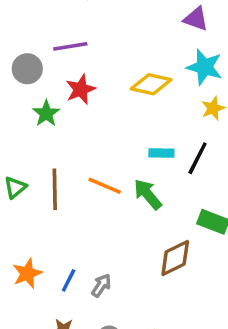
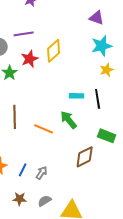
cyan star: (204, 67) -> (102, 46), turned -30
yellow diamond: (151, 84) -> (54, 51), moved, turned -55
black line: (198, 158) -> (98, 99), turned -36
orange line: (105, 186) -> (44, 129), moved

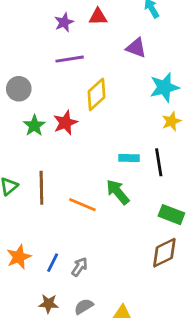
purple triangle: (97, 18) -> (136, 48), moved
purple line: (24, 34) -> (70, 59), moved
red star: (30, 59) -> (65, 123), moved
brown diamond: (85, 157) -> (164, 253), moved

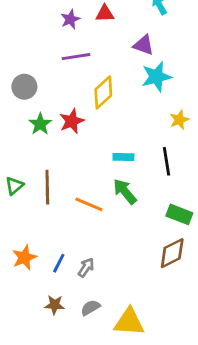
cyan star: (164, 87) -> (156, 77), moved
cyan rectangle: (129, 158) -> (123, 157), moved

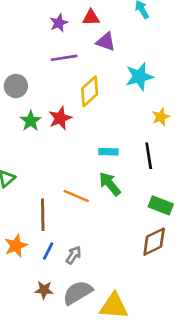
purple triangle: (143, 45) -> (106, 42), moved
brown line: (47, 187) -> (43, 215), moved
gray semicircle: (90, 308) -> (78, 293), size x1.6

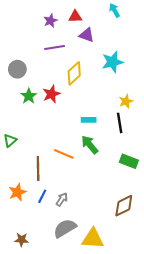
yellow star: (161, 117) -> (126, 101), moved
brown diamond: (154, 242) -> (124, 206), moved
brown star: (44, 290) -> (21, 240), moved

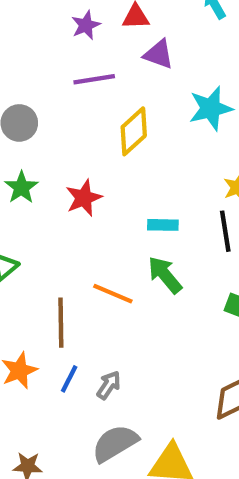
red star: (51, 94) -> (84, 198), moved
green star: (29, 96) -> (21, 187), moved

